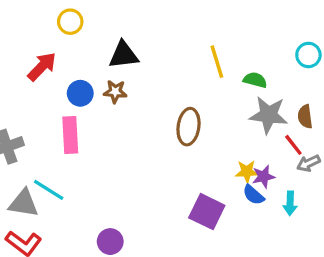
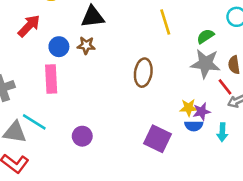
green semicircle: (255, 80) -> (205, 36), moved, turned -48
blue semicircle: (253, 195) -> (194, 126), turned -42
purple circle: (110, 242) -> (82, 136), moved

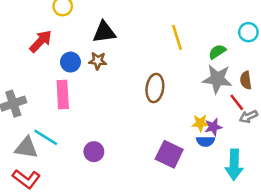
cyan arrow: (222, 132) -> (234, 165), moved, size x1.6

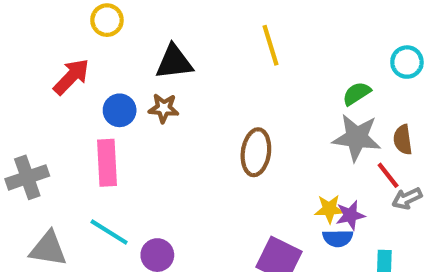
yellow line: (177, 37) -> (271, 45), moved
cyan line: (46, 137) -> (109, 232), moved

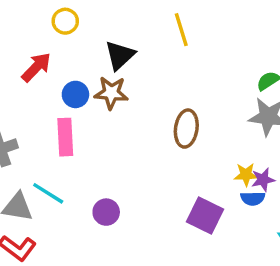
yellow line: (271, 45) -> (181, 30), moved
black triangle: (174, 62) -> (120, 55), turned -36
brown star: (164, 108) -> (111, 93), size x1.4
cyan line: (109, 232) -> (48, 193), moved

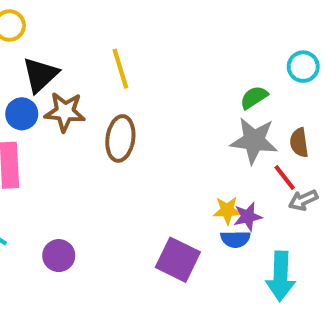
yellow line: (181, 30) -> (120, 69), moved
black triangle: (120, 55) -> (40, 75), moved
brown ellipse: (186, 129) -> (120, 138), moved

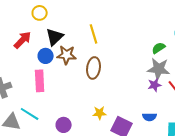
yellow star: (227, 210) -> (100, 113), moved
purple star: (248, 217) -> (155, 85), moved

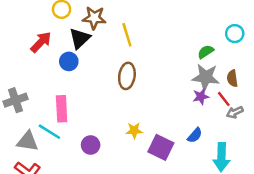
brown star: (67, 55) -> (94, 18), moved
pink rectangle: (40, 81) -> (62, 109), moved
blue semicircle: (150, 117) -> (195, 135), turned -48

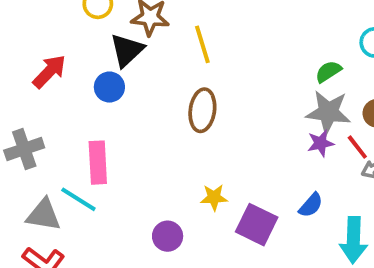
red arrow: (41, 42) -> (49, 72), moved
purple circle: (91, 145) -> (168, 236), moved

